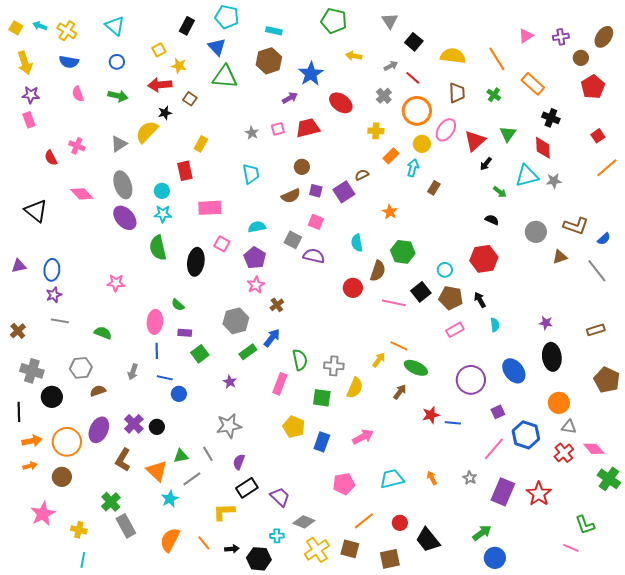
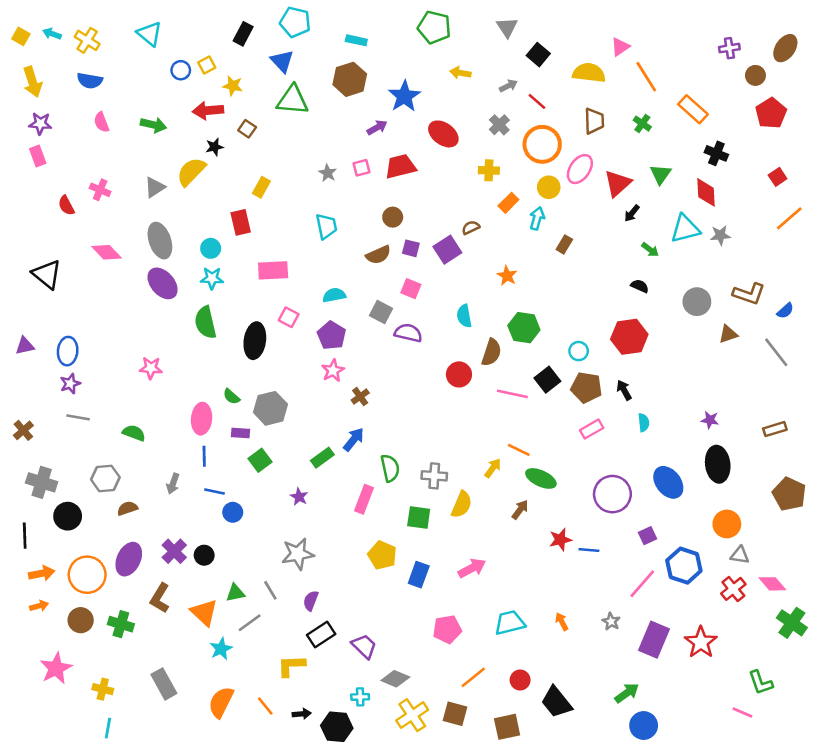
pink triangle: (526, 36) -> (620, 47), moved
blue circle: (117, 62) -> (181, 70), moved
gray hexagon: (236, 321) -> (270, 408), moved
green cross: (111, 502) -> (121, 624), moved, turned -30

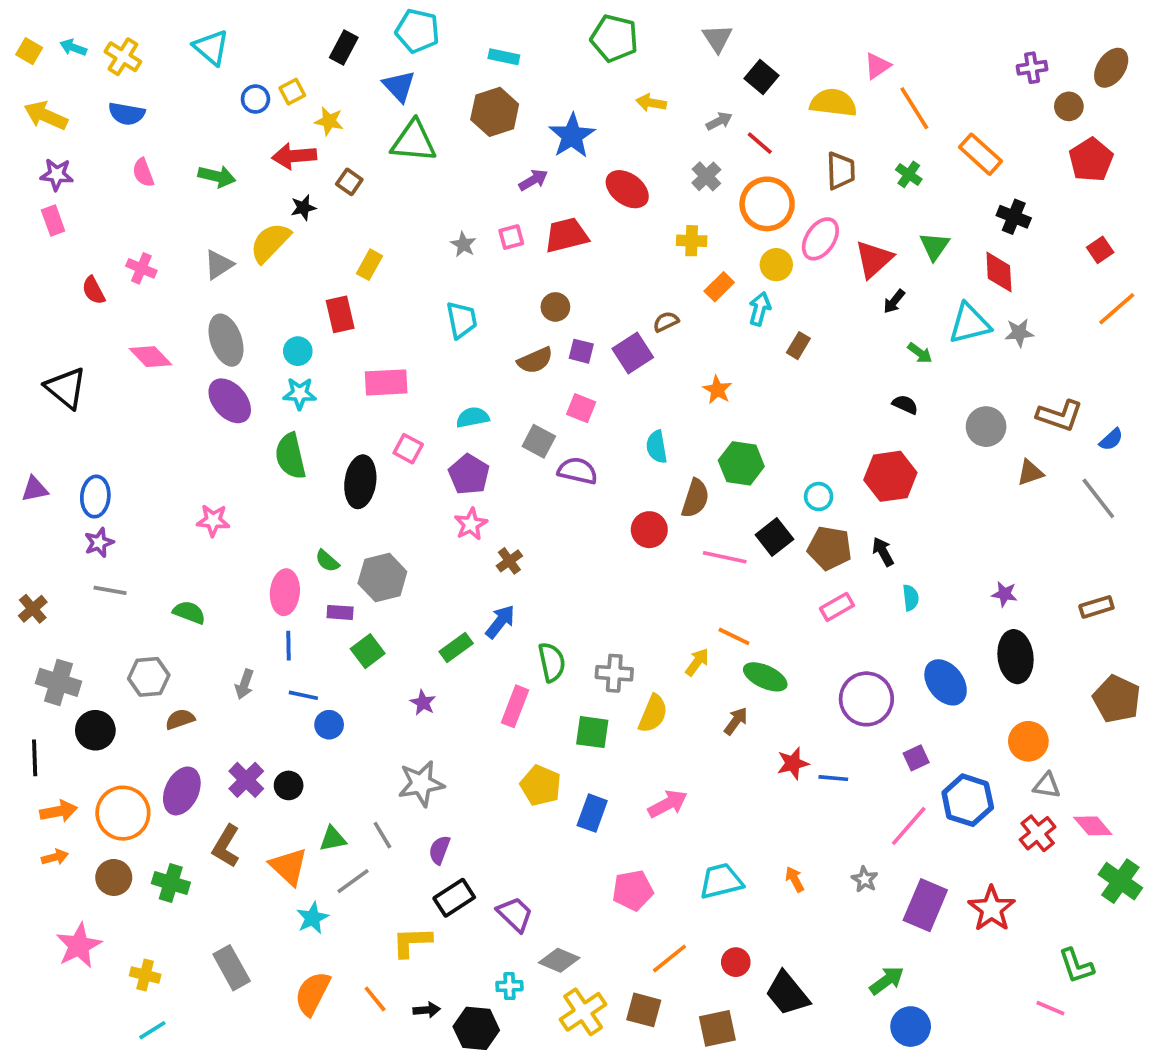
yellow arrow: (33, 82) -> (46, 116), turned 132
cyan line: (108, 728) -> (152, 1030), turned 48

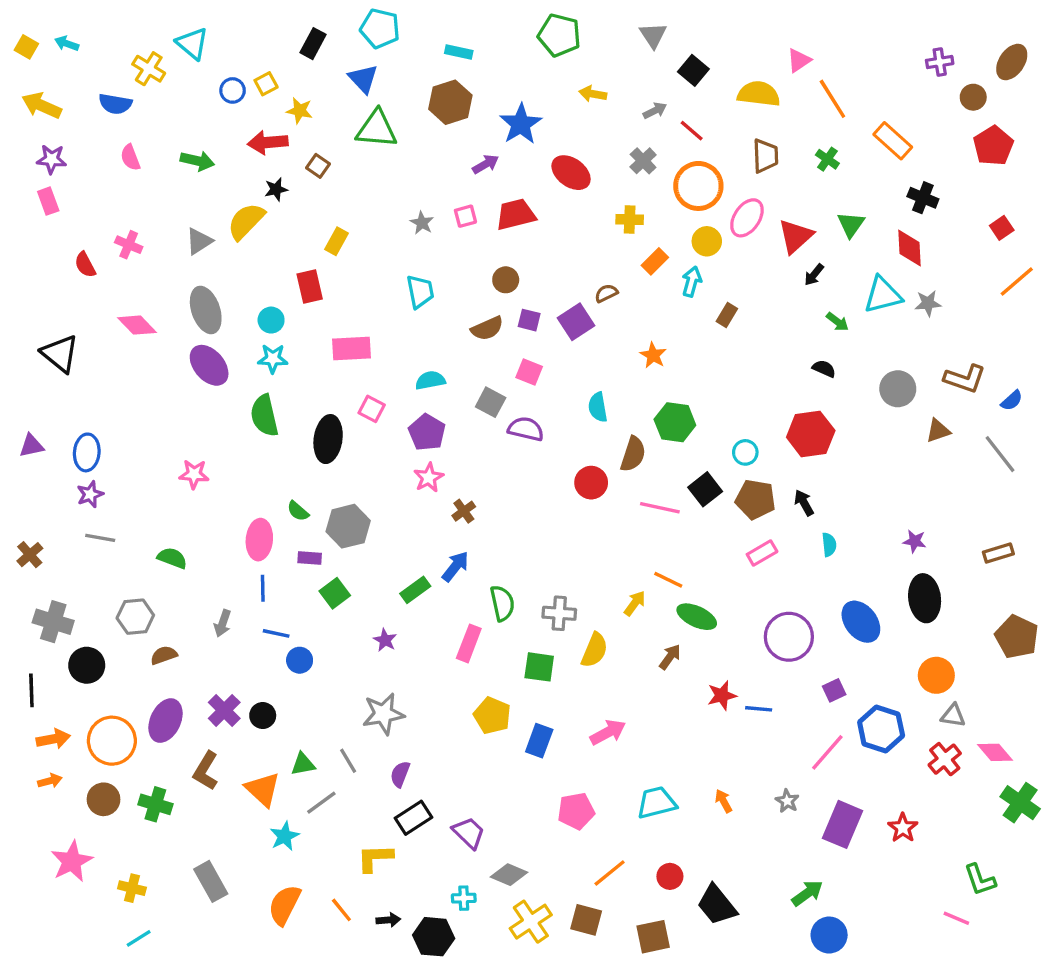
yellow cross: (123, 57) -> (149, 69), moved
red star: (992, 909) -> (903, 828), size x0.7

